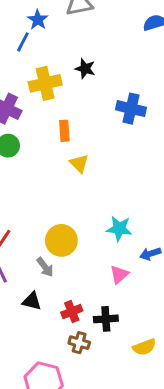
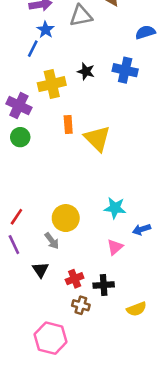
blue cross: (131, 109) -> (125, 70), moved
yellow triangle: (79, 163) -> (97, 138), moved, size x1.6
black triangle: (32, 301) -> (40, 270), turned 42

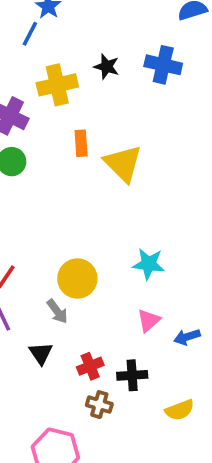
blue arrow: (142, 229) -> (187, 337), moved

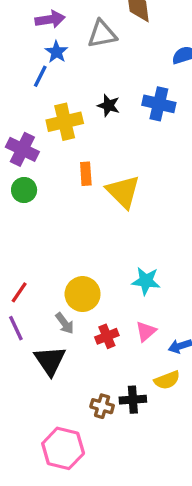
black triangle: (41, 353) -> (50, 361), size x1.5
red cross: (90, 366) -> (107, 336), moved
black cross: (132, 375) -> (133, 400), moved
yellow semicircle: (180, 410) -> (167, 380), moved

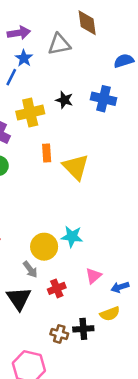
cyan star: (146, 281) -> (72, 237), moved
red cross: (107, 336) -> (57, 288), moved

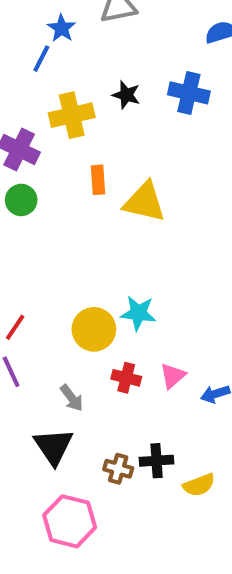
yellow triangle: (76, 167) -> (144, 202), turned -32
gray arrow: (30, 269) -> (72, 398), moved
red cross: (57, 288) -> (126, 378), moved, turned 36
black triangle: (19, 299) -> (53, 447), moved
yellow semicircle: (110, 314) -> (199, 485), moved

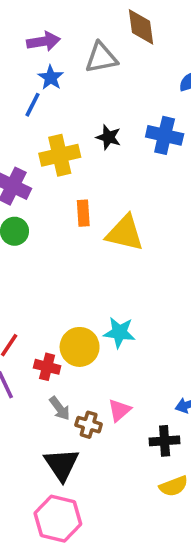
pink triangle: (173, 376) -> (119, 410), moved
red cross: (126, 378) -> (47, 367), moved
black triangle: (53, 447) -> (61, 464), moved
black cross: (157, 461) -> (165, 441), moved
brown cross: (118, 469) -> (89, 425), moved

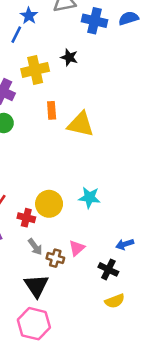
blue cross: (165, 135) -> (94, 21), moved
cyan star: (119, 332) -> (89, 197), moved
black cross: (165, 441) -> (108, 269), turned 30

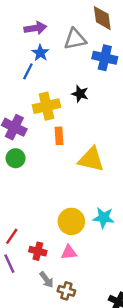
orange rectangle: (52, 110) -> (59, 136), moved
cyan star: (89, 197) -> (104, 218), moved
yellow circle: (49, 204) -> (71, 221), moved
pink triangle: (77, 248) -> (69, 252), moved, turned 35

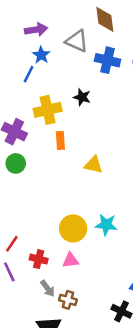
gray triangle: (75, 39) -> (77, 41), turned 35
yellow triangle: (91, 159) -> (93, 165), size x0.7

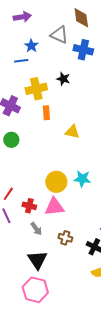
purple arrow: (36, 30) -> (22, 17), moved
blue line: (28, 74) -> (21, 61), turned 56
green circle: (16, 163) -> (11, 140), moved
pink triangle: (71, 260) -> (54, 207), size x1.5
brown cross: (68, 300) -> (65, 238), moved

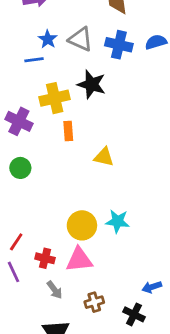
gray triangle: (59, 35) -> (81, 39), moved
black star: (63, 79) -> (92, 84), size x1.5
brown cross: (65, 238) -> (94, 302), turned -32

